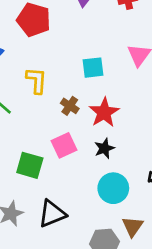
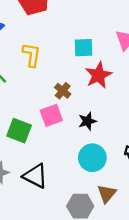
brown cross: (70, 106) -> (63, 91), moved
red star: (104, 112) -> (98, 75), moved
black triangle: (52, 214) -> (35, 176), turned 44

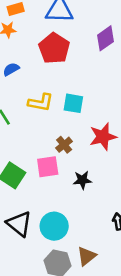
cyan square: (83, 48) -> (73, 103), moved
yellow L-shape: (32, 55) -> (41, 103), turned 80
cyan circle: (92, 158) -> (54, 226), moved

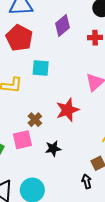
cyan square: (73, 103) -> (41, 68), moved

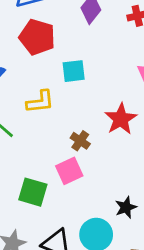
black star: (53, 149) -> (126, 207), moved

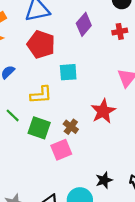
green square: (33, 192) -> (39, 128), moved

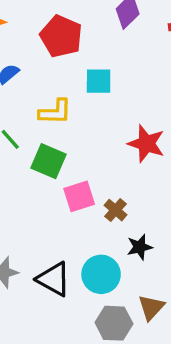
red star: (103, 111) -> (146, 144), turned -30
brown cross: (71, 127) -> (116, 210), moved

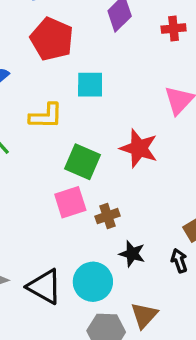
green square: (49, 161) -> (82, 162), moved
brown cross: (116, 210) -> (108, 216), turned 30
black star: (140, 247) -> (132, 254), turned 30

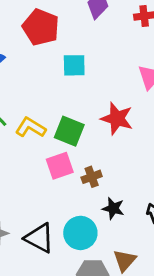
yellow L-shape: (46, 116) -> (31, 127), moved, turned -148

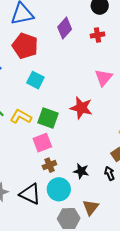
cyan square: (74, 65) -> (35, 80), moved, turned 30
brown cross: (92, 177) -> (49, 165), moved

